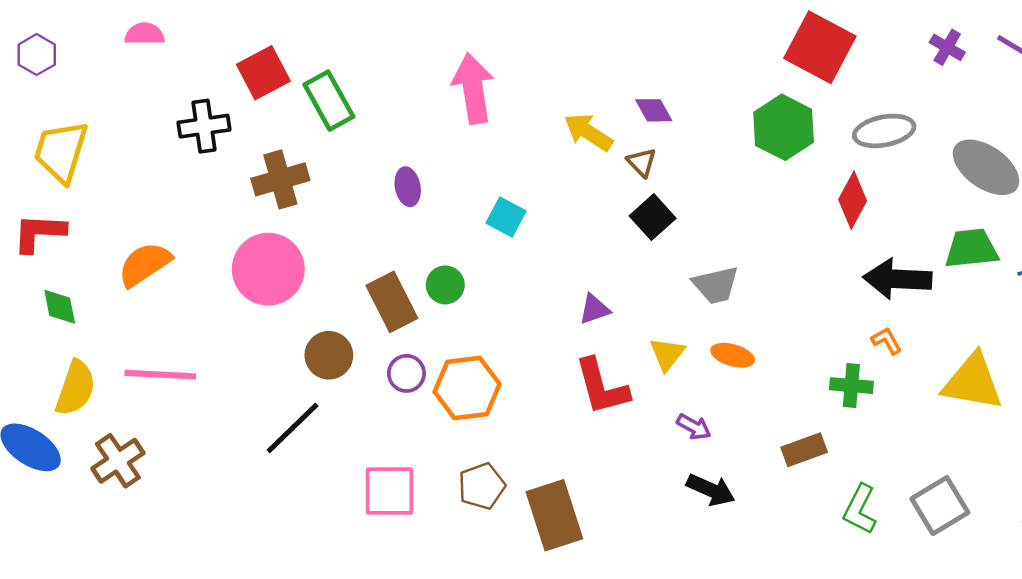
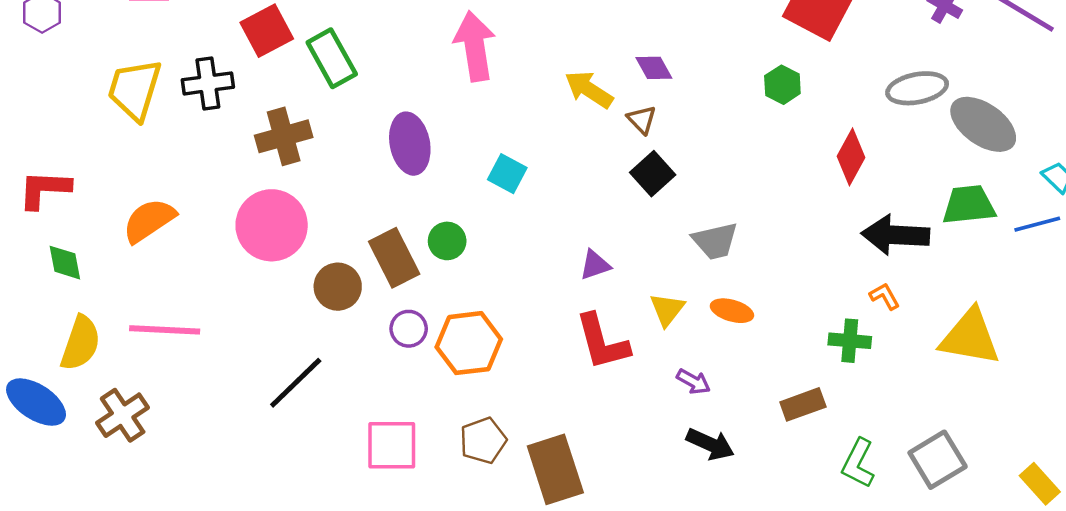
green hexagon: (784, 127) -> (782, 85), size x0.6
gray ellipse: (884, 131) -> (917, 88), moved
yellow trapezoid: (61, 152) -> (135, 89), moved
purple ellipse: (408, 187) -> (410, 144), size x1.6
brown circle: (329, 355) -> (338, 287), moved

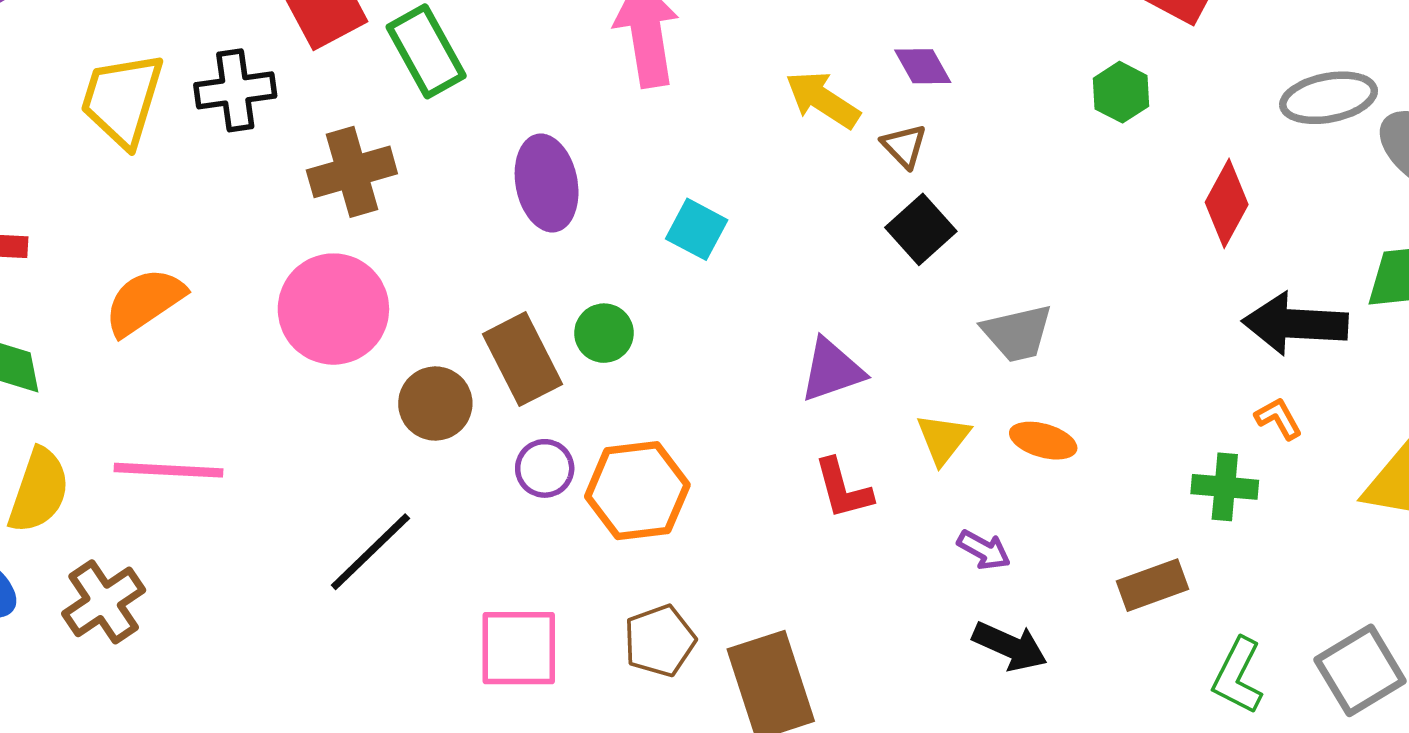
purple triangle: (595, 265) -> (832, 370), size x1.4
red L-shape: (602, 342) -> (843, 489), size x0.7

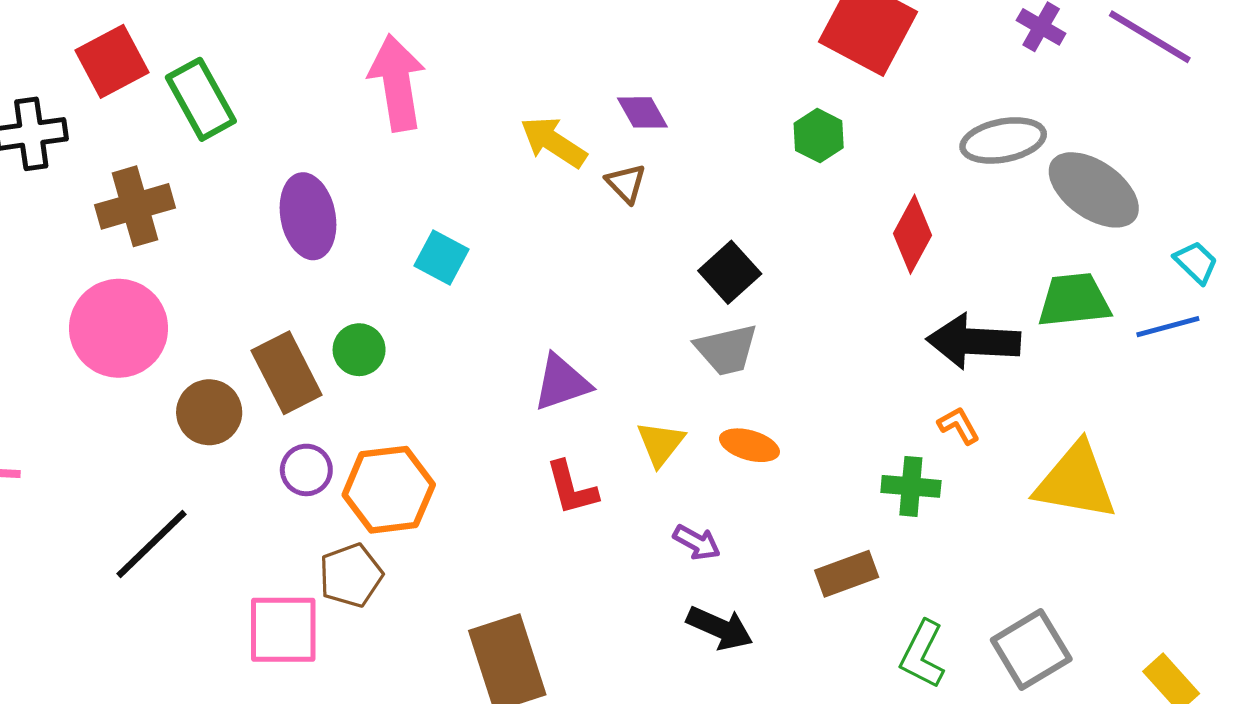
black square: (921, 229) -> (730, 272), moved
brown pentagon: (660, 641) -> (351, 575), moved

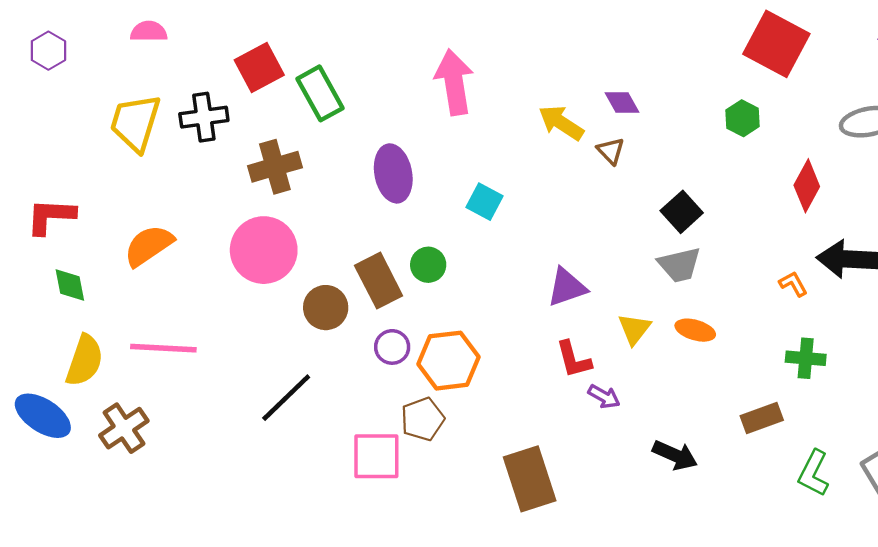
orange L-shape: (959, 425) -> (793, 284), moved
purple arrow: (697, 542) -> (604, 397), moved

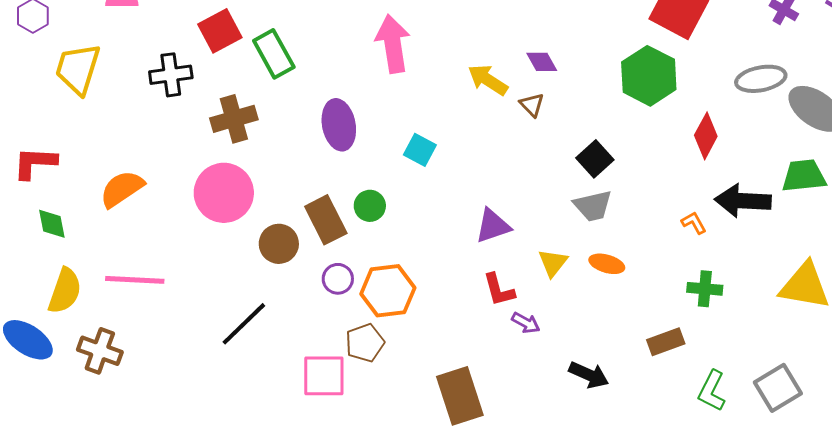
green hexagon: (743, 118) -> (649, 76), size x1.8
yellow trapezoid: (135, 123) -> (78, 69), moved
brown cross: (124, 428) -> (100, 351), turned -36

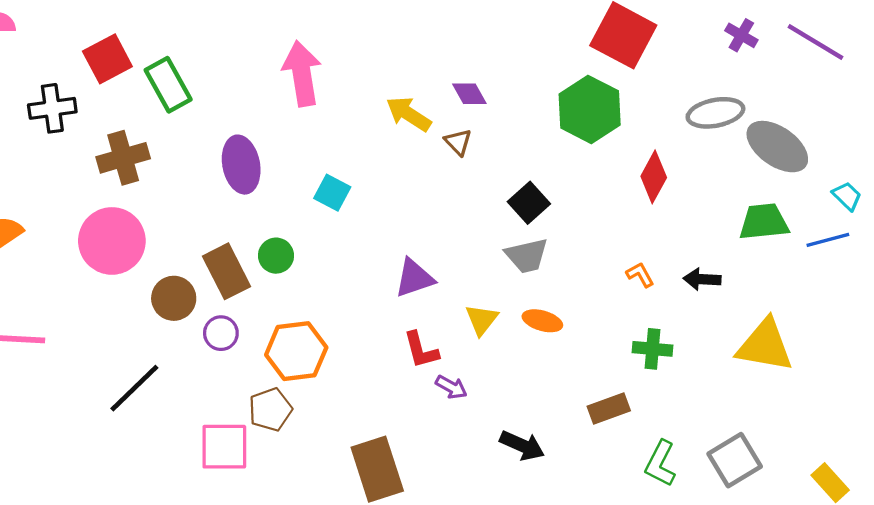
black arrow: (743, 201) -> (702, 279), moved, size x0.6
purple circle: (338, 279) -> (221, 333), moved

